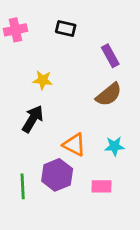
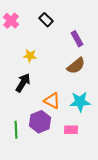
black rectangle: (66, 28) -> (46, 20), turned 32
pink cross: (15, 30) -> (11, 21), turned -35
cyan star: (114, 146) -> (80, 102), size x1.5

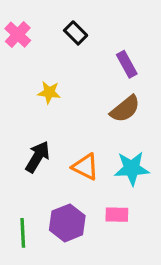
black arrow: (23, 83) -> (38, 157), moved
purple hexagon: (40, 122) -> (67, 223), moved
green line: (16, 130) -> (23, 233), moved

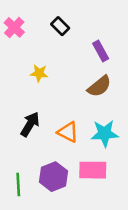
pink rectangle: (117, 215) -> (93, 170), size x1.5

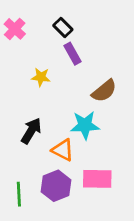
purple rectangle: (101, 51) -> (73, 54), moved
orange triangle: (68, 132) -> (63, 150), moved
cyan star: (105, 133) -> (85, 125), moved

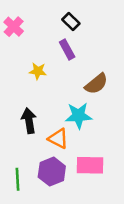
black rectangle: (63, 28) -> (71, 22), moved
black arrow: (31, 131) -> (29, 121), turned -40

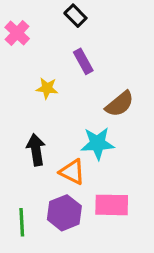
black rectangle: (71, 22) -> (75, 16), moved

